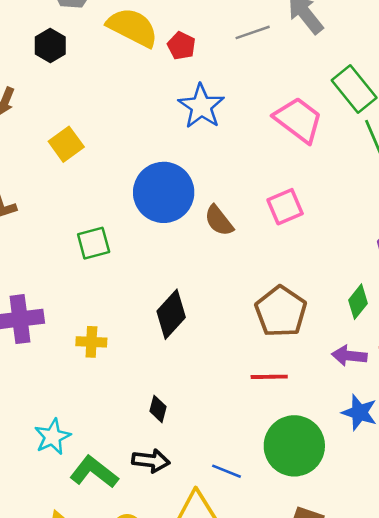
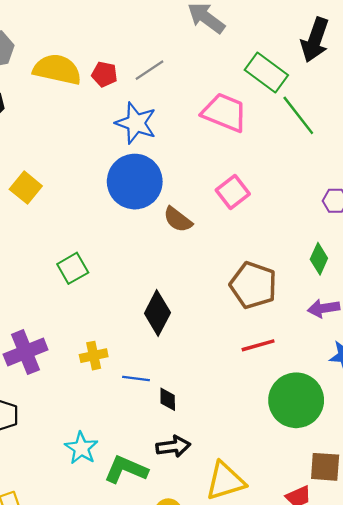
gray line: (253, 32) -> (149, 70), moved
blue circle: (164, 192) -> (135, 182), moved
blue line: (227, 471) -> (136, 379), moved

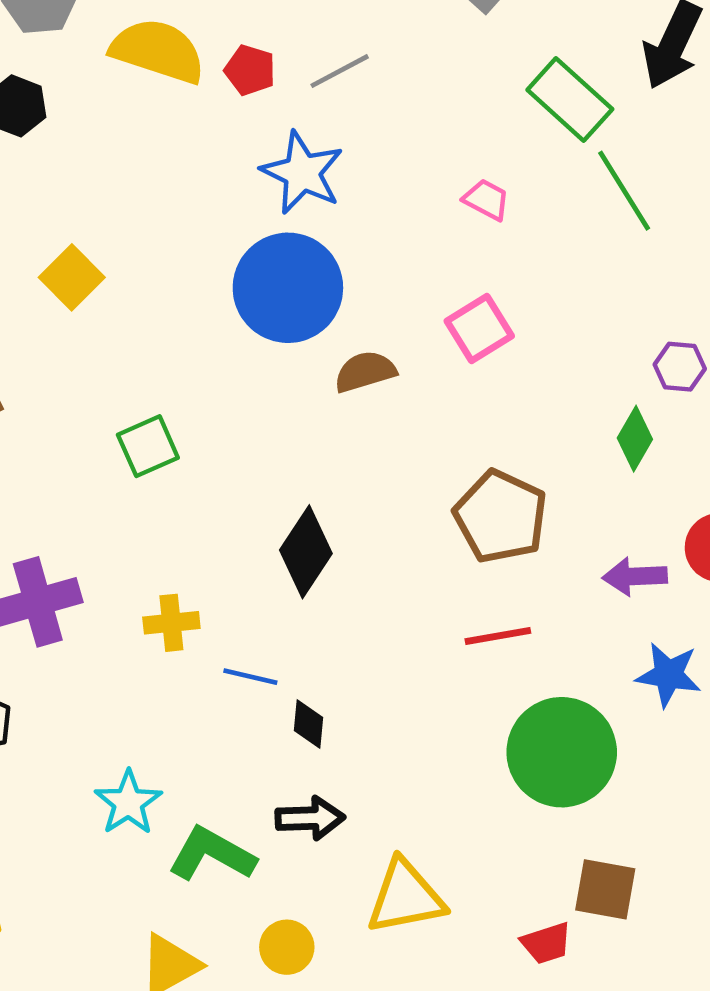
pink trapezoid: (224, 113) -> (486, 200), moved, size x0.5
brown semicircle: (178, 220) -> (365, 372), turned 120
green diamond: (319, 259) -> (635, 439), moved

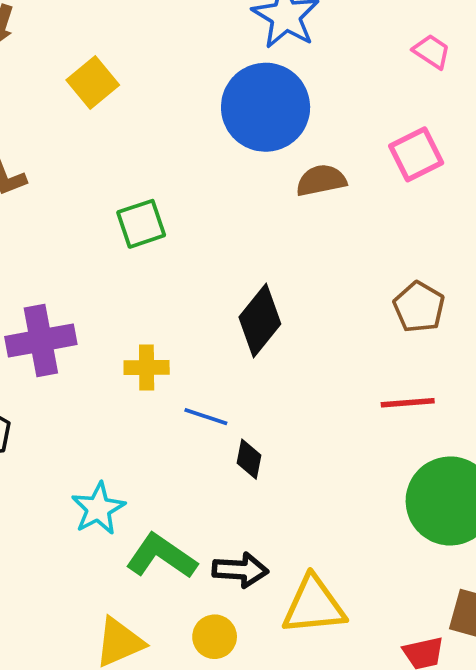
brown pentagon: (501, 517) -> (419, 307), size x0.7
black arrow: (310, 818) -> (240, 570), moved

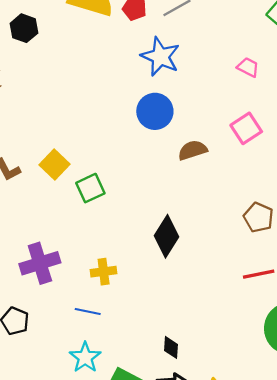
yellow square: (93, 82) -> (55, 164), moved
blue circle: (266, 107) -> (155, 111), size x0.7
blue line: (206, 417) -> (88, 312), moved
black diamond: (249, 459) -> (171, 347), moved

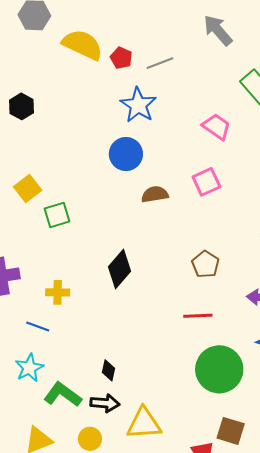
black hexagon: (24, 28) -> (21, 106), moved
pink trapezoid: (248, 67) -> (216, 127), size x1.4

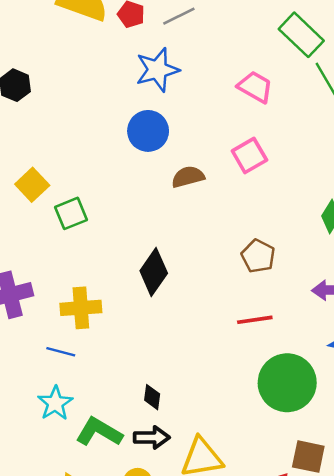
blue star: (138, 105) -> (157, 70), turned 30
yellow cross: (58, 292) -> (81, 308), size x1.4

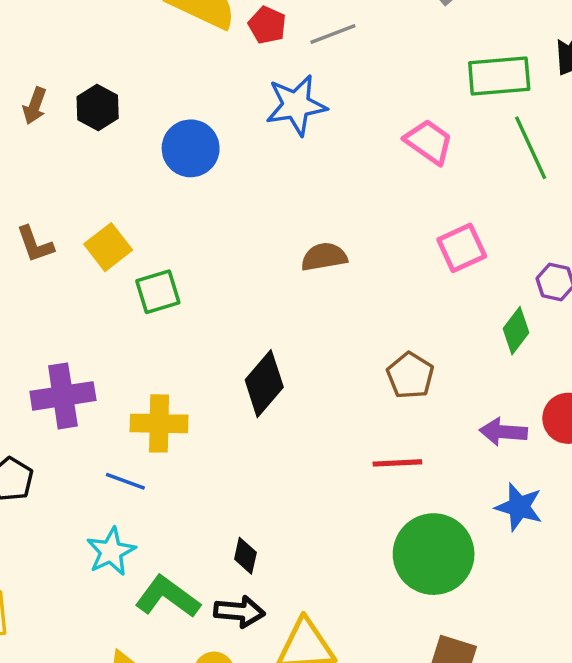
green rectangle: (301, 35) -> (499, 76), turned -54
blue circle: (148, 131) -> (191, 148), moved
pink square: (249, 156) -> (462, 248), moved

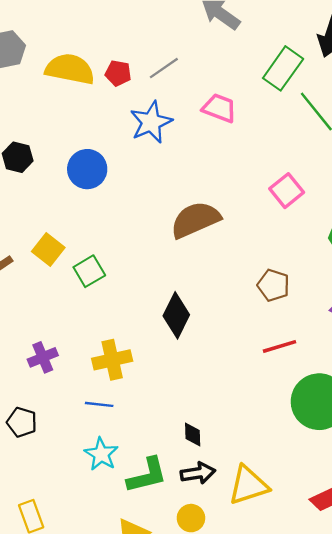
green rectangle: (499, 76) -> (283, 68), turned -36
pink trapezoid: (429, 142) -> (219, 108), moved
brown semicircle: (324, 257) -> (195, 220), size x1.6
purple cross: (63, 396) -> (43, 357), size x0.7
green L-shape: (168, 597) -> (147, 475), turned 144

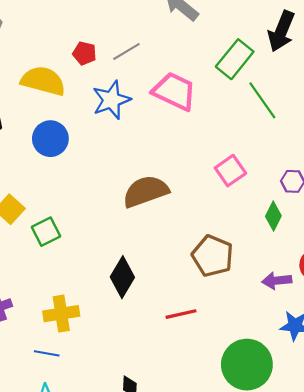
yellow semicircle: (70, 69) -> (43, 81), moved
pink trapezoid: (219, 108) -> (174, 91), size x1.4
brown pentagon: (273, 285) -> (213, 256), size x1.4
red line: (279, 346) -> (181, 314), moved

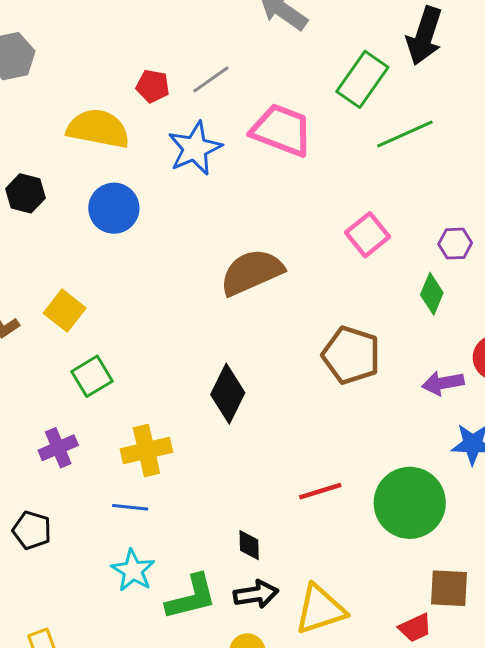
green line: (262, 100) -> (405, 134), turned -75
green square: (46, 232) -> (92, 376), moved
red line: (181, 314) -> (320, 491), moved

